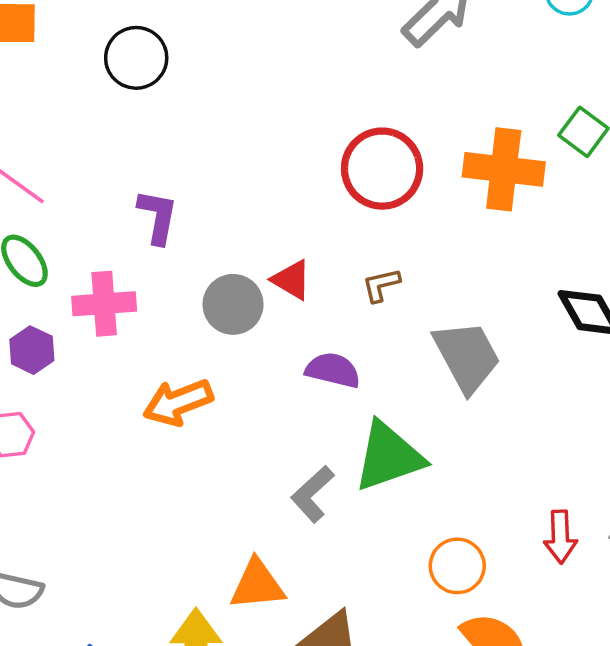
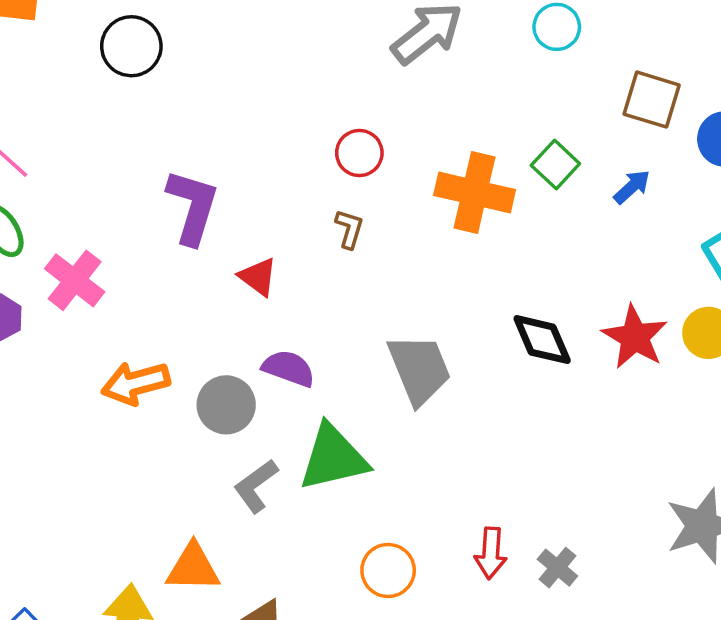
red circle: (382, 169) -> (359, 153), moved, size x0.6
purple L-shape: (158, 217) -> (193, 207), moved, size x1.4
brown L-shape: (381, 285) -> (349, 229), moved, turned 114
pink cross: (104, 304) -> (75, 280), turned 36
gray circle: (233, 304) -> (226, 405), moved

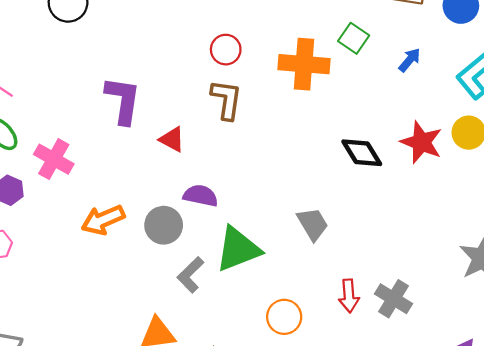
blue arrow: (632, 187) -> (410, 60), moved
brown L-shape: (349, 229) -> (226, 100), size x1.6
gray trapezoid: (419, 369) -> (313, 224), moved, size x0.7
gray cross: (557, 568) -> (393, 299), size x1.4

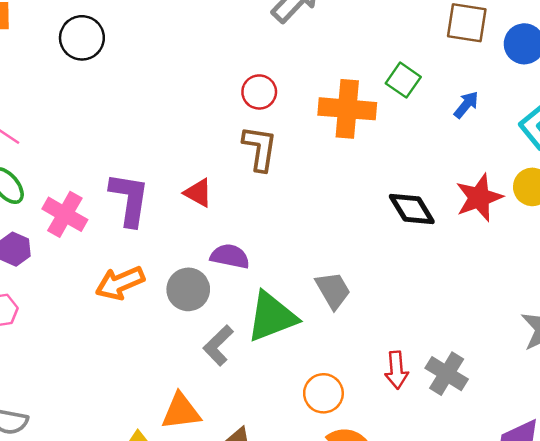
purple L-shape: (123, 100) -> (129, 199), moved
red star: (421, 142) -> (479, 198), turned 30
gray trapezoid: (313, 224) -> (333, 290), moved

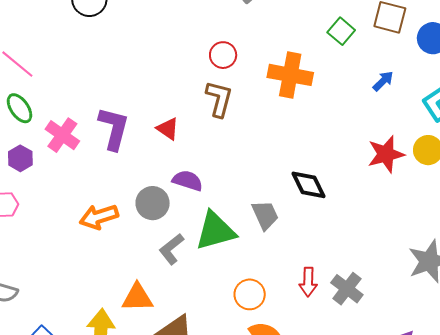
green square: (403, 80) -> (341, 31), moved
black diamond: (412, 209) -> (308, 185), moved
orange arrow: (120, 283) -> (99, 217), moved

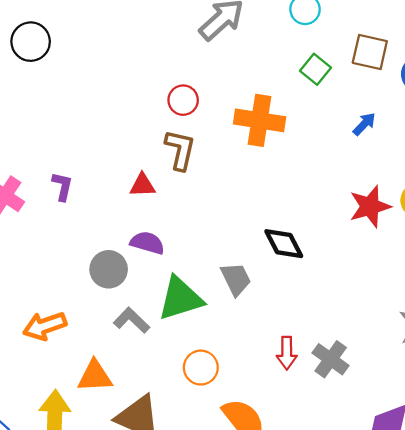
purple L-shape: (114, 128) -> (62, 186), size x0.6
red triangle: (168, 129) -> (142, 185), moved, turned -35
orange arrow: (99, 217) -> (45, 326), moved
gray L-shape: (172, 249) -> (132, 320), turned 84
orange circle: (250, 294) -> (201, 368), moved

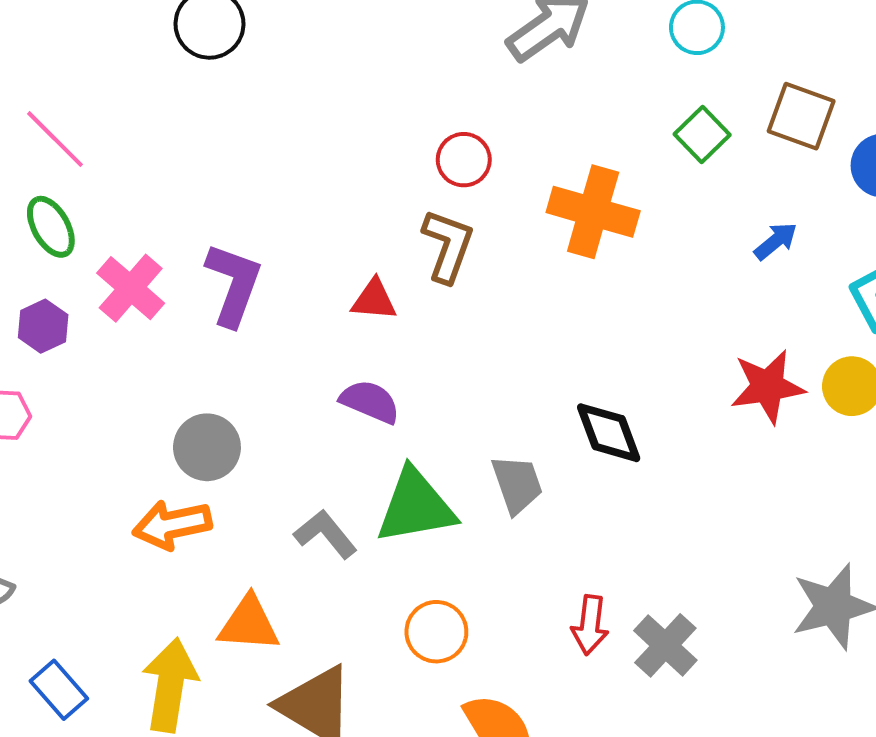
purple L-shape: (62, 186) -> (234, 284), size x1.6
gray circle: (109, 269) -> (207, 447), moved

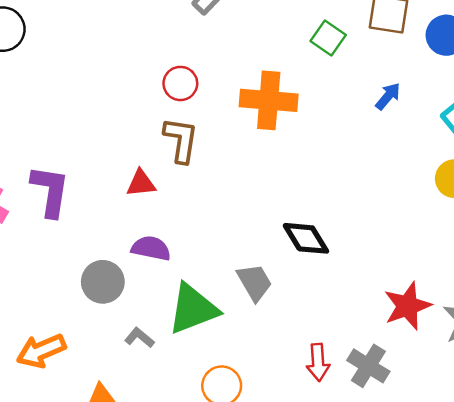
red star: (768, 387) -> (407, 306), moved
gray circle: (207, 447) -> (103, 282), moved
gray L-shape: (325, 534) -> (139, 338), size x0.7

